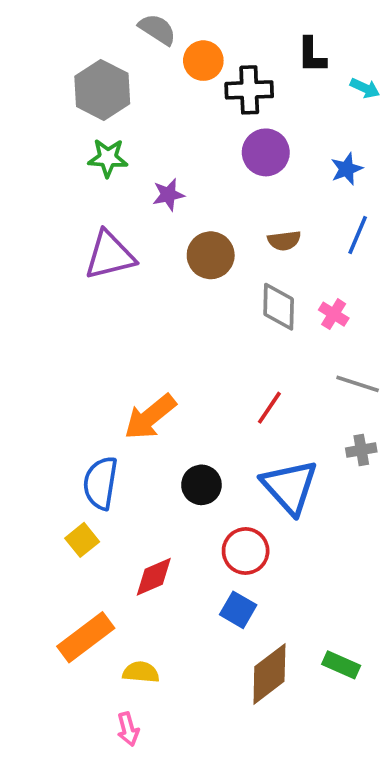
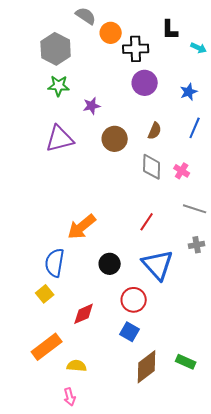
brown semicircle: (284, 241) -> (155, 131), turned -60

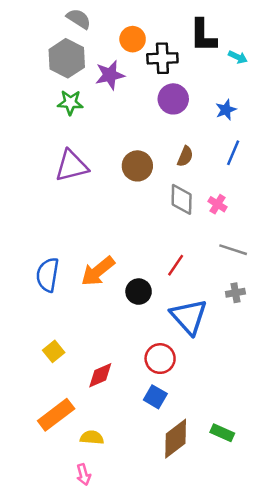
gray semicircle: (86, 16) -> (79, 19), moved
black L-shape: (170, 30) -> (203, 36), size x1.4
purple star: (92, 106) -> (110, 75), moved, size x1.4
blue semicircle: (55, 263) -> (48, 275), moved
black circle: (110, 264) -> (139, 292), moved

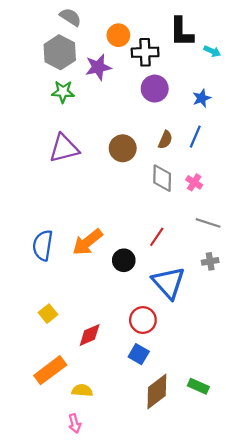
blue line: (233, 153) -> (195, 137), moved

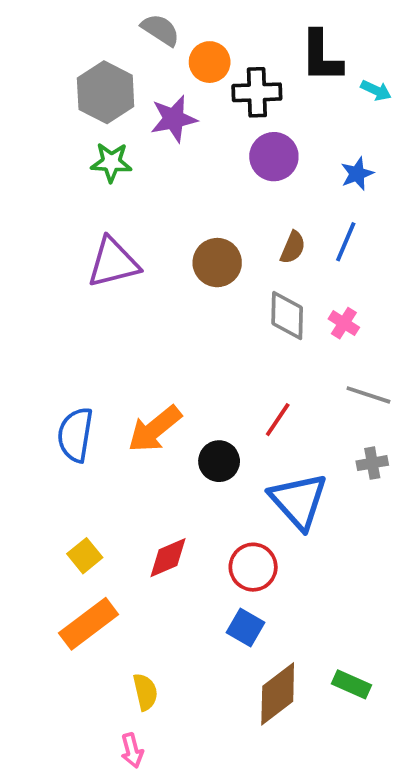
gray semicircle: (70, 17) -> (160, 30), moved
red diamond: (90, 335) -> (168, 558), moved
orange rectangle: (50, 370) -> (89, 624), moved
yellow semicircle: (82, 390) -> (145, 692), turned 72

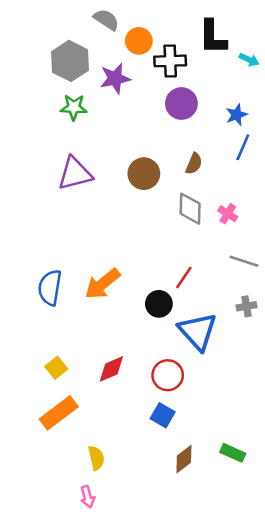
blue line: (346, 242) -> (243, 147), moved
black circle: (219, 461) -> (159, 304), moved
brown diamond: (278, 694) -> (184, 459), size x0.7

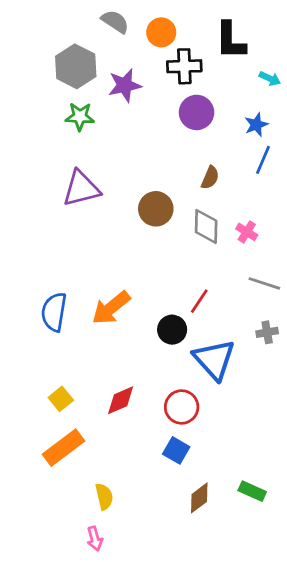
orange circle: (139, 41) -> (161, 32), moved
cyan arrow: (249, 60) -> (270, 79), moved
brown circle: (144, 174) -> (156, 209), moved

